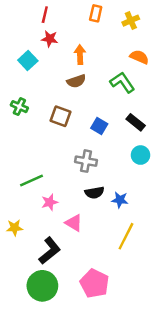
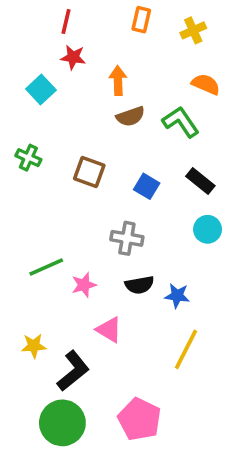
brown semicircle: (76, 81) -> (130, 116), moved
pink star: (50, 202) -> (84, 285), moved
yellow star: (15, 228) -> (34, 346), moved

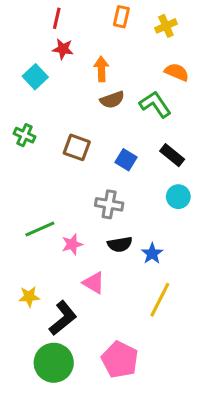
blue star: (177, 296) -> (152, 254), turned 30

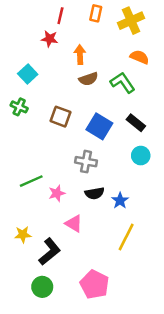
red line: (57, 18) -> (60, 16), moved
yellow cross: (166, 26) -> (131, 21), size x1.5
cyan square: (35, 77) -> (28, 74), moved
blue square: (126, 160) -> (99, 126), size x1.5
green circle: (54, 363) -> (42, 287), size x0.7

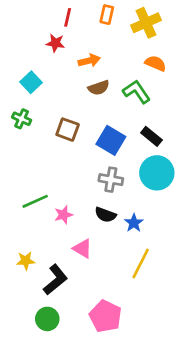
orange arrow: (80, 55) -> (89, 61), turned 78
cyan circle: (141, 156) -> (157, 173), size x1.6
gray cross: (86, 162) -> (111, 180), moved
black semicircle: (95, 193) -> (105, 215), turned 30

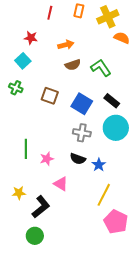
red star: (55, 43) -> (31, 38), moved
orange semicircle: (155, 63) -> (122, 38), moved
green line: (35, 201) -> (26, 149), turned -66
pink pentagon: (105, 316) -> (116, 222), moved

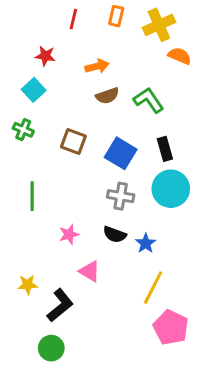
black rectangle: (112, 101) -> (165, 149), turned 35
green line: (26, 149) -> (32, 196), moved

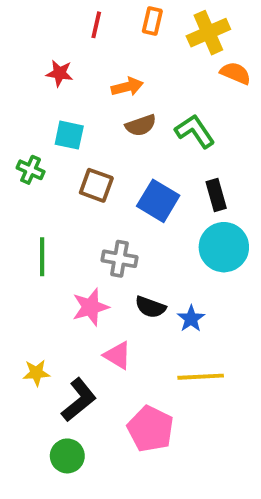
cyan square: (34, 90) -> (69, 135), moved, turned -35
gray cross: (121, 196) -> (119, 259), moved
pink star: (69, 234) -> (90, 307), size x1.4
yellow line: (153, 288) -> (201, 377), turned 60
pink pentagon: (171, 327) -> (150, 429), moved

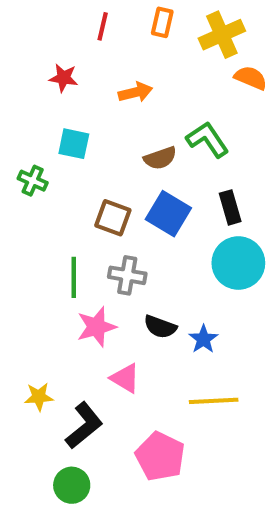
brown semicircle: (141, 125) -> (160, 158), moved
brown square: (96, 185) -> (113, 218), moved
green line: (42, 257) -> (74, 277), moved

